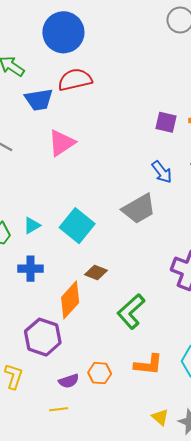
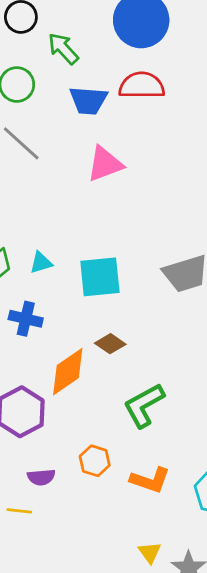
cyan square: (77, 226) -> (100, 277), turned 32
orange hexagon: (100, 373) -> (95, 461), moved

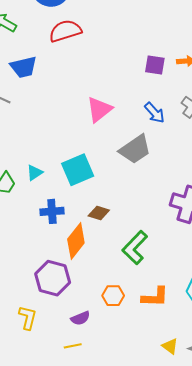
blue trapezoid: (88, 101) -> (24, 67), moved
pink triangle: (105, 164) -> (99, 110), moved
blue cross: (26, 319) -> (52, 211), moved

